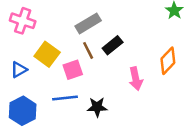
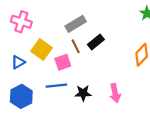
pink arrow: (136, 79) -> (115, 93), moved

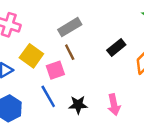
black rectangle: (96, 42) -> (116, 47), moved
blue line: (56, 86) -> (48, 96), turned 66

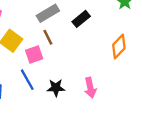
black rectangle: (116, 47) -> (81, 19), moved

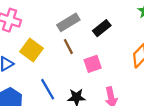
pink square: (34, 54) -> (93, 64), moved

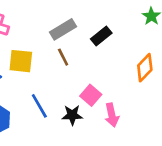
yellow square: (32, 50) -> (21, 61), turned -30
pink square: (93, 64) -> (91, 95), moved, turned -30

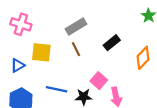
black rectangle: (101, 36) -> (112, 43), moved
blue line: (39, 106) -> (57, 89), turned -48

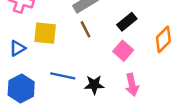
pink square: (99, 81) -> (123, 51), moved

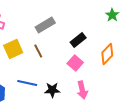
brown line: (85, 29) -> (38, 51), moved
yellow square: (45, 33) -> (13, 49), turned -30

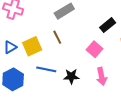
black rectangle: (78, 40) -> (108, 25), moved
yellow square: (13, 49) -> (32, 46), moved

